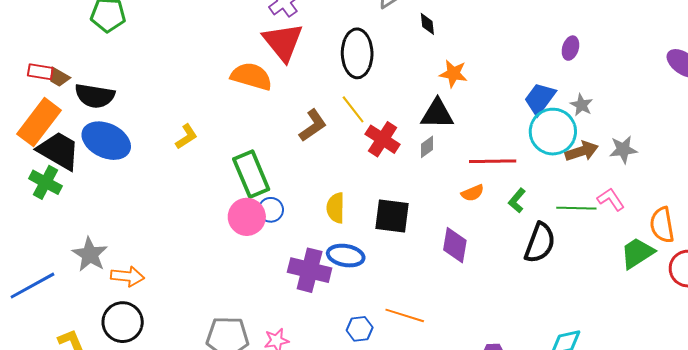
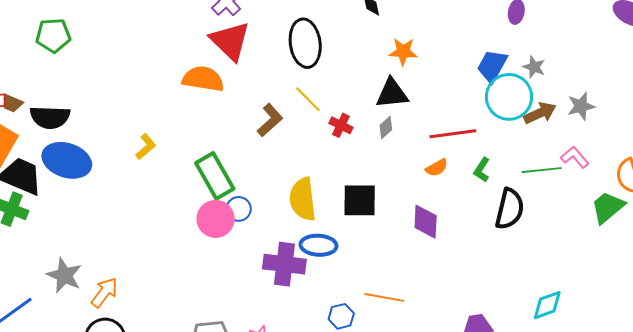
red cross: (383, 139) -> (341, 125), size x0.7
yellow semicircle: (336, 208) -> (303, 199), size x1.4
orange arrow: (127, 276) -> (104, 292), turned -52

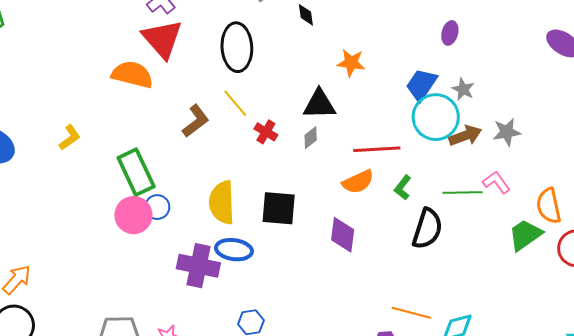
orange star: (403, 52) -> (351, 63), moved
orange semicircle: (437, 168) -> (358, 182), size x1.4
orange line: (384, 297) -> (411, 313), moved

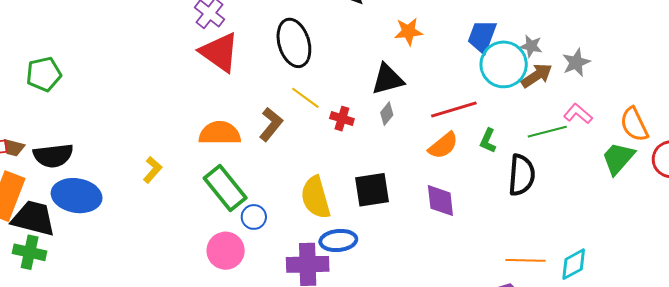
orange semicircle: (132, 75) -> (220, 133), moved
gray star: (463, 89) -> (531, 46), moved
pink circle: (133, 215) -> (226, 251), moved

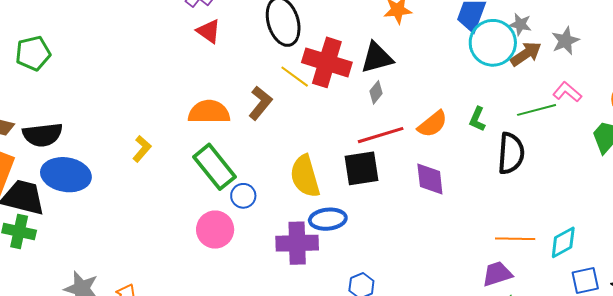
red triangle: (219, 52) -> (209, 31), size x0.6
red line: (454, 109) -> (381, 135), moved
red cross: (342, 119) -> (327, 62), moved, size x2.0

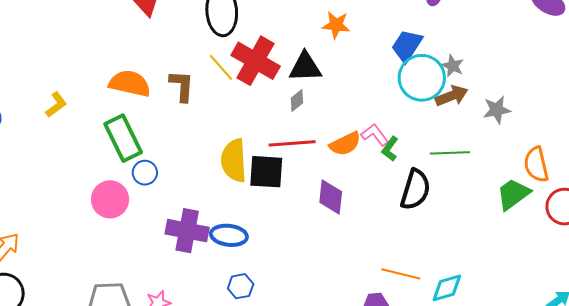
gray star: (565, 41) -> (497, 110), moved
pink L-shape: (567, 92) -> (375, 135), moved
brown L-shape: (260, 103) -> (182, 86), turned -48
yellow semicircle: (305, 176) -> (234, 161), moved
blue ellipse: (328, 219) -> (229, 235), moved

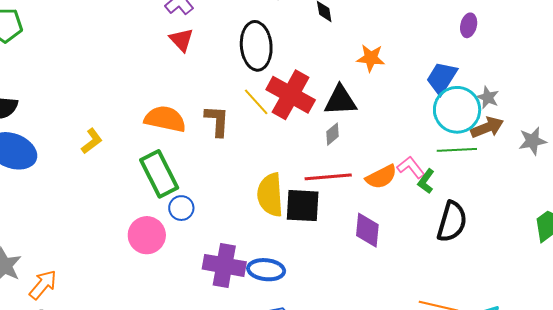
green line: (450, 153) -> (457, 150), moved

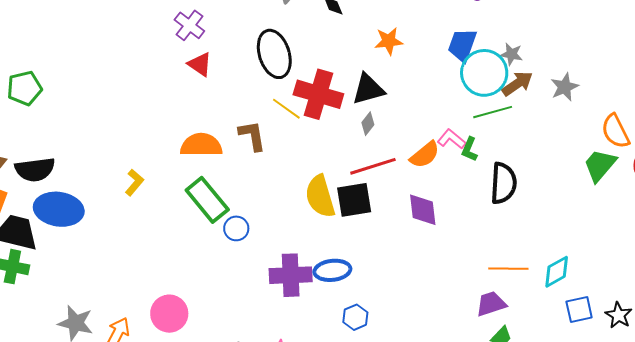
pink circle: (147, 235) -> (169, 314), moved

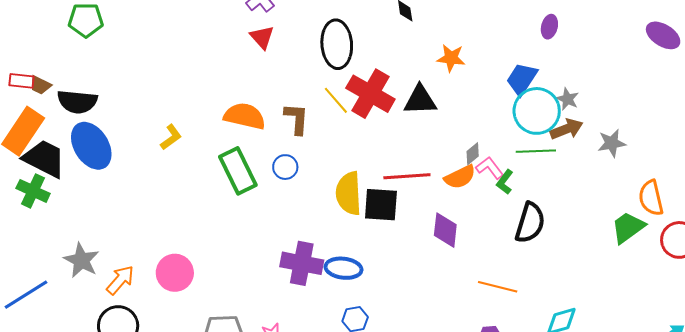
gray diamond: (368, 124) -> (473, 154), moved
blue ellipse: (59, 209) -> (91, 146), turned 36
blue circle: (236, 228) -> (285, 167), moved
orange line: (508, 269) -> (498, 287), moved

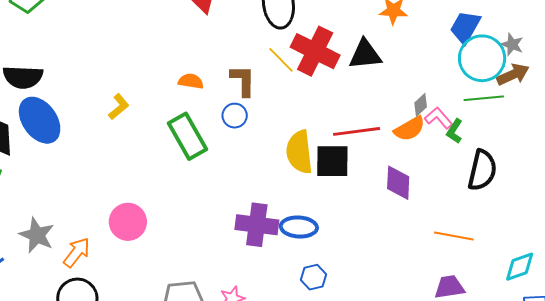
orange semicircle: (245, 116) -> (191, 81), size x0.6
blue circle: (285, 167) -> (235, 116), moved
pink circle: (175, 273) -> (128, 222), moved

